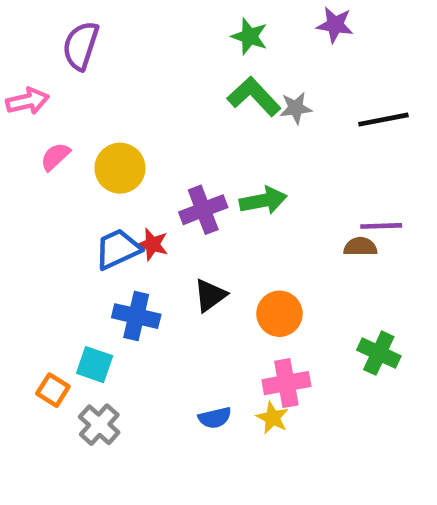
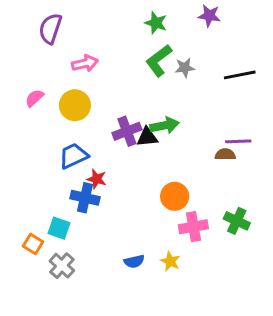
green L-shape: (254, 96) -> (159, 60), turned -84
pink arrow: (28, 101) -> (85, 63), moved
red star: (152, 244) -> (97, 179), moved
black triangle: (210, 295) -> (147, 137), moved, turned 30
pink cross: (286, 383) -> (193, 227), moved

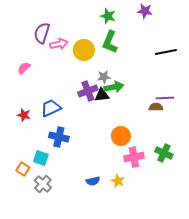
purple semicircle: (50, 29) -> (42, 33), moved
green L-shape: (159, 60) -> (110, 42), turned -30
gray star: (185, 68) -> (104, 77), moved
yellow circle: (75, 105) -> (84, 50), moved
red star: (97, 179) -> (24, 115), moved

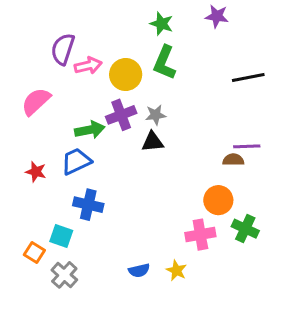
pink semicircle: (24, 68) -> (36, 101), size x1.5
green arrow: (114, 87) -> (90, 130), moved
purple cross: (88, 91) -> (121, 115), moved
orange circle: (121, 136) -> (218, 200), moved

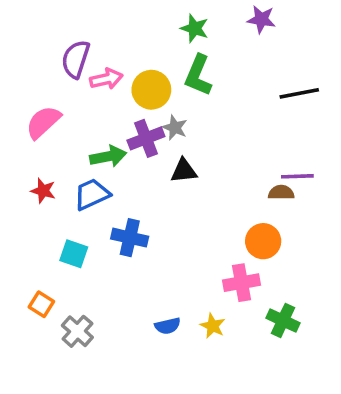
gray star: (156, 115) -> (175, 128), moved, turned 30
red star: (36, 172) -> (43, 191), moved
blue cross: (88, 205) -> (130, 238), moved
green cross: (245, 229) -> (283, 320), moved
cyan square: (61, 236) -> (74, 254), moved

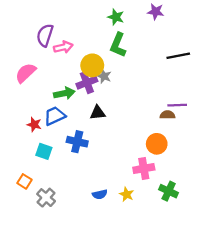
yellow circle: (151, 90) -> (92, 65), moved
black triangle: (184, 171) -> (98, 113), moved
red star: (43, 191) -> (34, 124), moved

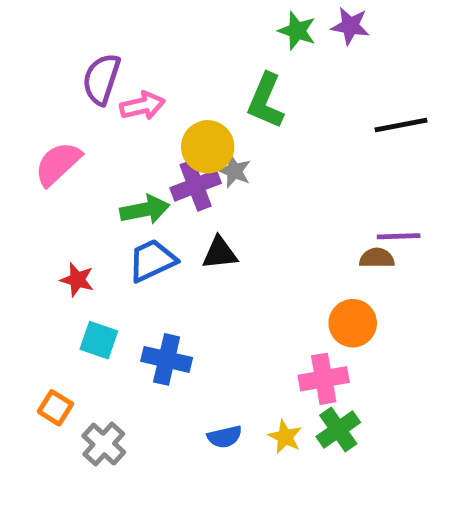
green star: (116, 17) -> (297, 31), moved
blue trapezoid: (55, 116) -> (152, 260), moved
blue cross: (77, 142) -> (167, 359), moved
green cross: (169, 191) -> (338, 430), moved, turned 30

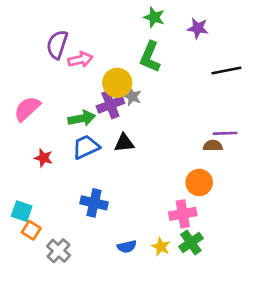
purple star: (350, 26) -> (198, 28), moved
green star: (297, 31) -> (154, 17), moved
pink semicircle: (58, 164) -> (27, 109), moved
cyan square: (99, 340) -> (22, 211), moved

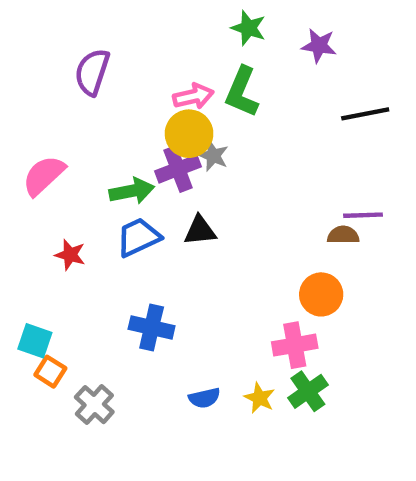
pink arrow: (80, 60) -> (193, 96), moved

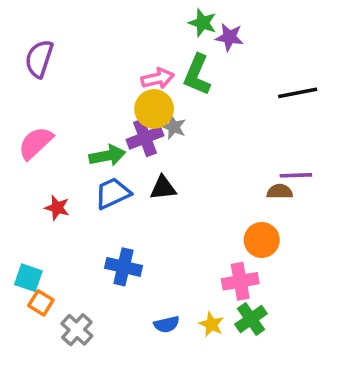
purple star: (319, 46) -> (229, 37), moved
purple semicircle: (92, 72) -> (39, 59), moved

